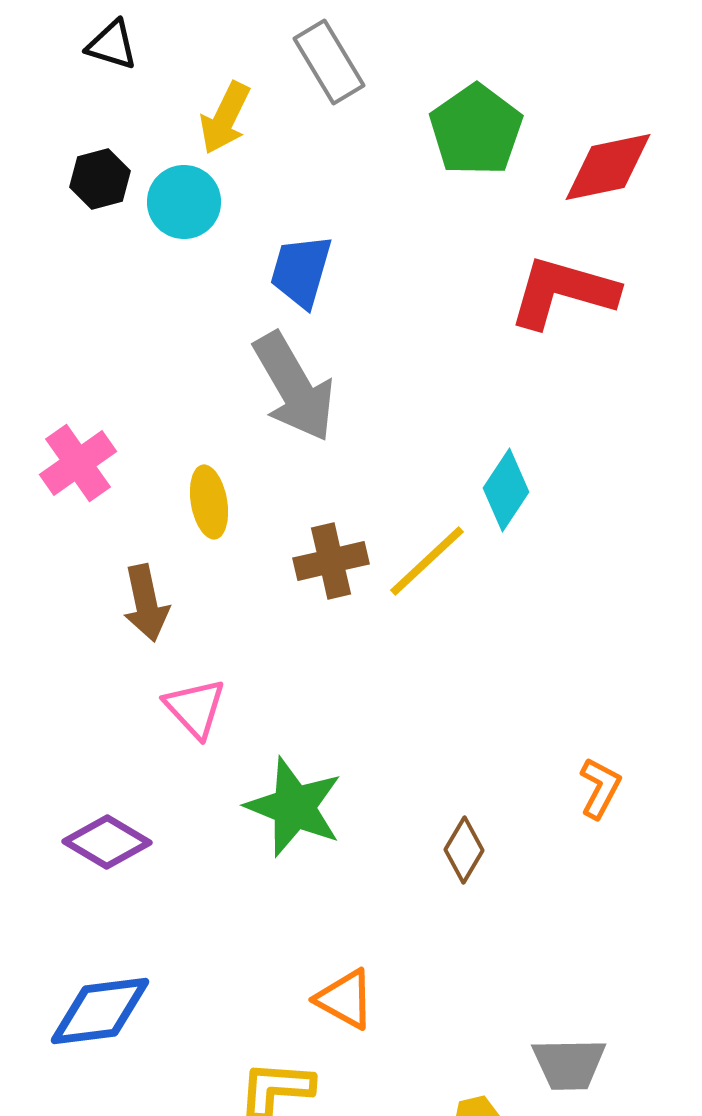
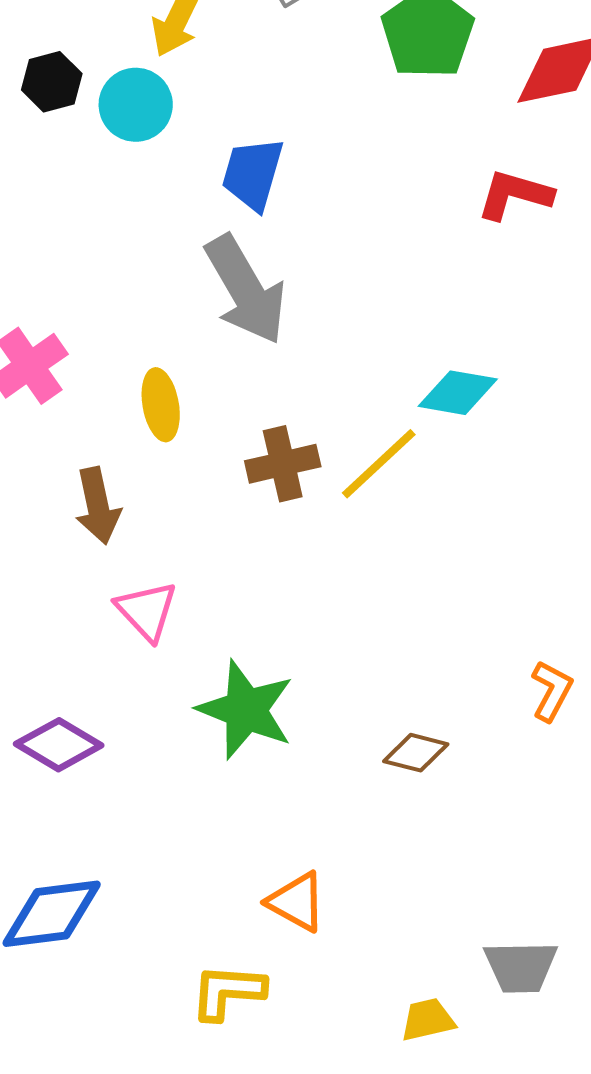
red L-shape: (563, 292) -> (515, 195), size x0.7
cyan diamond: (506, 490) -> (458, 393), turned 66
brown diamond: (464, 850) -> (416, 753), turned 74

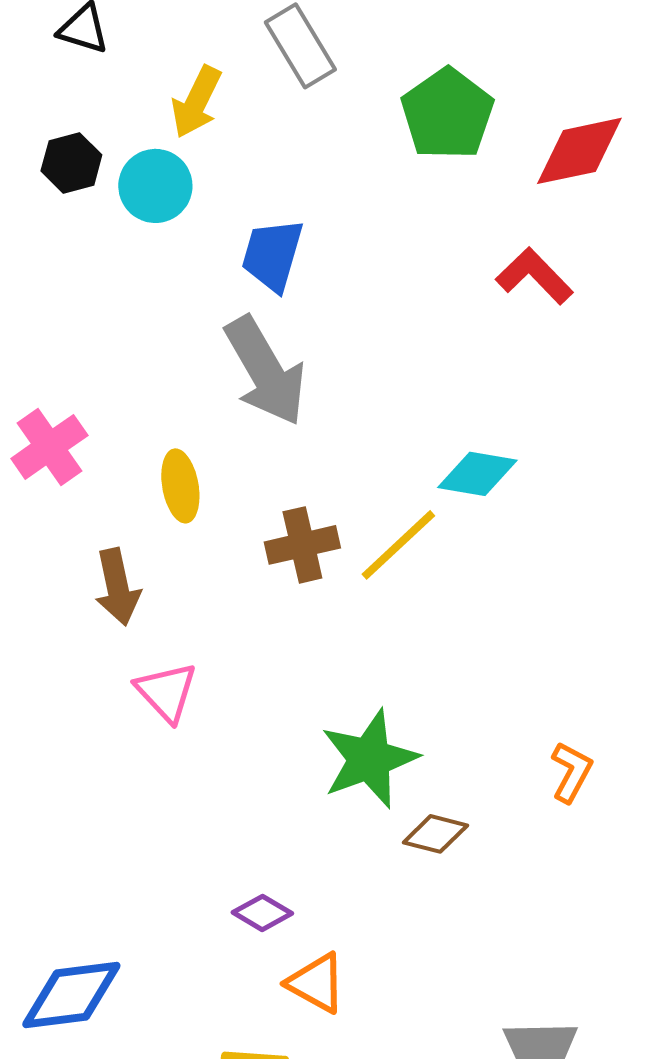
red L-shape: (515, 195) -> (534, 276), turned 30
green star: (246, 710) -> (369, 759), moved, turned 30
purple diamond: (59, 745) -> (262, 913), moved, size x0.7

